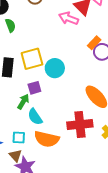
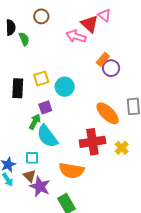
green semicircle: (10, 25) -> (24, 39), moved
yellow square: (32, 59) -> (41, 78), size x0.7
cyan semicircle: (35, 117) -> (47, 136), size x1.4
orange semicircle: (47, 139) -> (71, 170), moved

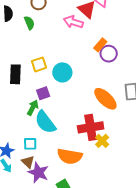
green semicircle: (24, 39) -> (29, 23), moved
yellow cross: (122, 148) -> (102, 141), moved

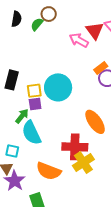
green semicircle: (29, 23) -> (37, 24), moved, turned -128
yellow square: (39, 64) -> (34, 91), moved
cyan circle: (62, 72) -> (58, 87), size x1.4
yellow cross: (102, 141) -> (83, 162), size x1.5

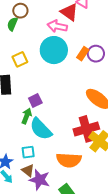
orange rectangle: (101, 68) -> (83, 54), moved
cyan circle: (58, 87) -> (54, 50), moved
yellow square: (34, 91) -> (20, 59), moved

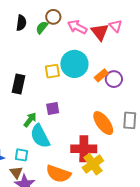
pink arrow: (57, 26) -> (77, 27), moved
yellow square: (20, 59) -> (52, 71), moved
purple square: (35, 100) -> (53, 109), moved

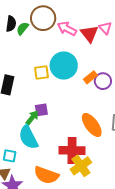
brown circle: (53, 17) -> (43, 18), size x1.6
green semicircle: (42, 27) -> (22, 28), moved
green arrow: (30, 120) -> (32, 118), moved

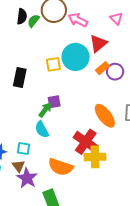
red triangle: (89, 34) -> (98, 43), moved, turned 30
cyan semicircle: (28, 137) -> (42, 129), size x0.7
red cross: (72, 150) -> (86, 142), turned 35
yellow cross: (81, 166) -> (95, 157), turned 35

